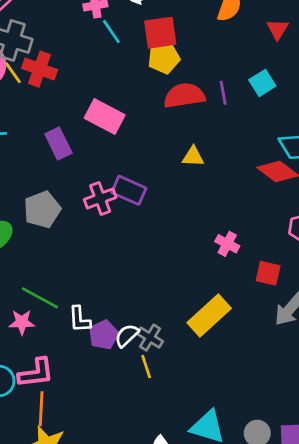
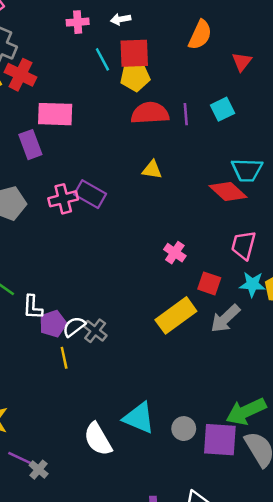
cyan line: (111, 32) -> (102, 59), moved
pink rectangle: (105, 117) -> (55, 114), moved, turned -32
yellow rectangle: (209, 315) -> (176, 315), moved
yellow line: (146, 367) -> (64, 358), moved

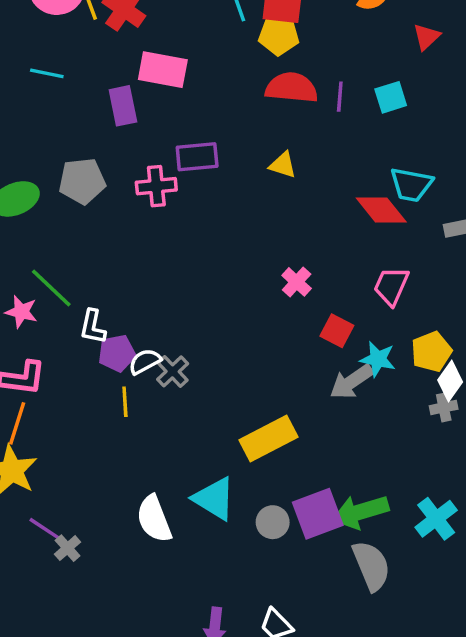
purple rectangle: (90, 194) -> (197, 157), moved, turned -44
cyan star: (252, 284) -> (378, 359), moved
yellow rectangle: (176, 315) -> (269, 438), moved
purple square: (220, 440) -> (318, 514), moved, turned -33

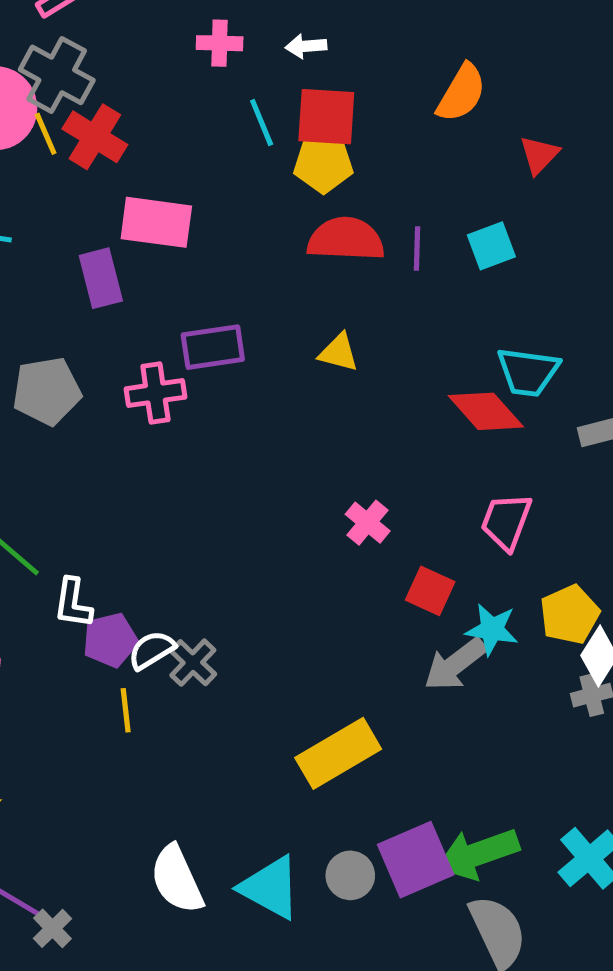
cyan triangle: (214, 499) -> (270, 888), moved

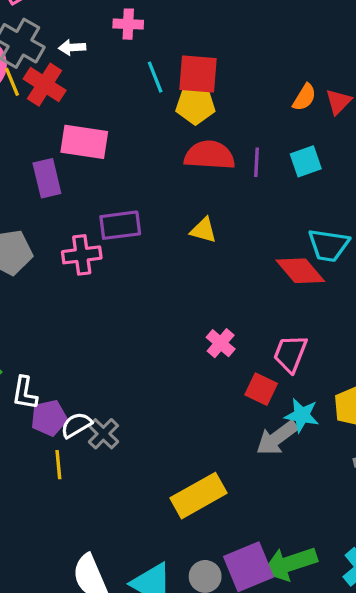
white arrow: (306, 46) -> (72, 47), moved
orange semicircle: (461, 93) -> (304, 97), moved, size x0.7
pink trapezoid: (506, 521) -> (290, 354), moved

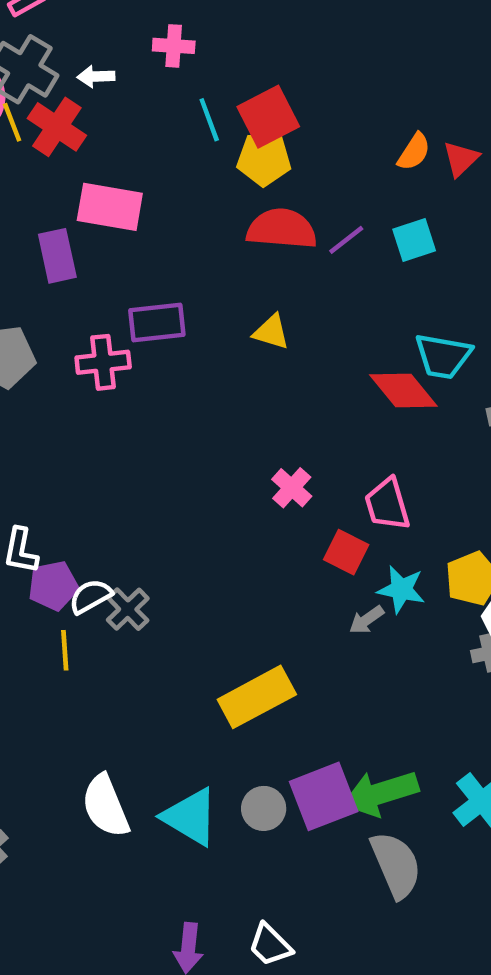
red square: (198, 74) -> (268, 117), turned -33
purple line: (256, 162) -> (346, 240), turned 48
pink trapezoid: (290, 354) -> (387, 504), turned -39
gray arrow: (277, 438) -> (366, 620), size x0.6

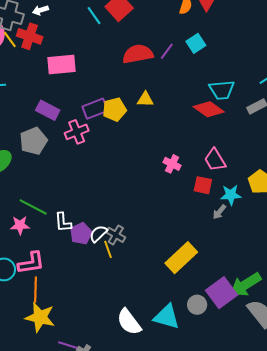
yellow pentagon: (264, 159) -> (114, 109), moved
purple rectangle: (57, 256) -> (48, 110), moved, turned -35
yellow line: (65, 650) -> (108, 249), moved

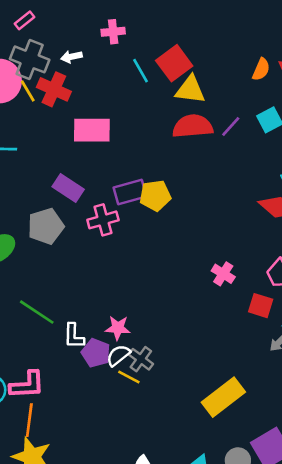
yellow triangle: (145, 99) -> (190, 90), moved, size x1.4
pink star: (20, 225) -> (118, 328), moved
purple pentagon: (81, 234) -> (96, 353), turned -30
yellow line: (108, 249) -> (129, 377), turned -48

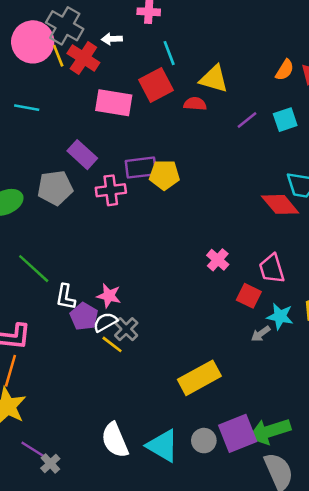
white arrow: (71, 57) -> (112, 39), moved
red square: (174, 63) -> (156, 85), moved
red semicircle: (193, 126) -> (195, 104), moved, size x0.6

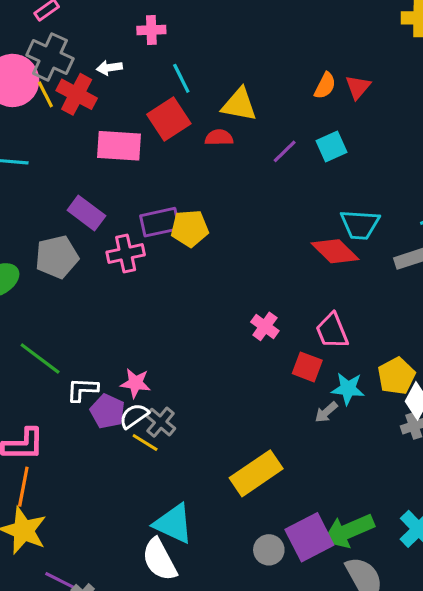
white L-shape: (65, 297) -> (82, 390), turned 88
cyan triangle: (163, 446) -> (173, 524), moved

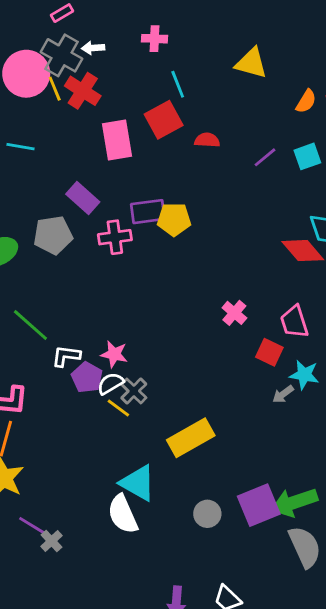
white arrow: (109, 68) -> (93, 48), moved
yellow triangle: (239, 105) -> (251, 63), moved
pink rectangle: (119, 146) -> (117, 140), turned 72
yellow rectangle: (256, 473) -> (191, 438), moved
gray circle: (269, 550) -> (207, 514), moved

